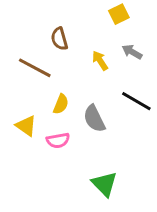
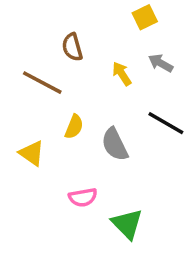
pink semicircle: (58, 140) -> (83, 197), moved

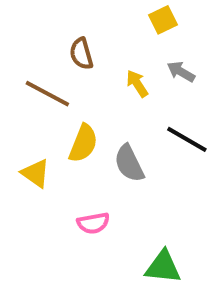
yellow semicircle: (74, 127) -> (83, 143), size x1.4
green triangle: (127, 224) -> (163, 267), moved, turned -40

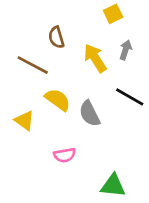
gray arrow: (181, 72) -> (126, 50), turned 78
yellow arrow: (137, 84) -> (95, 58), size x1.5
yellow semicircle: (83, 143) -> (58, 100), turned -76

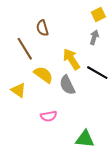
yellow square: (113, 14) -> (98, 15), moved
yellow arrow: (95, 58) -> (71, 59), moved
brown line: (33, 65) -> (25, 49), turned 30

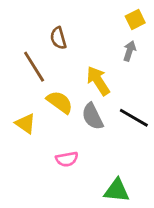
black line: (97, 73) -> (134, 118), moved

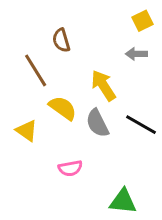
gray arrow: (130, 51) -> (136, 54), turned -108

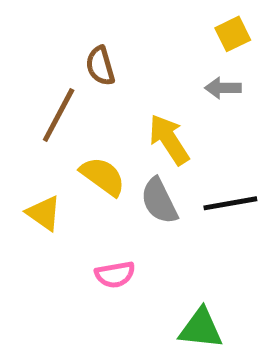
brown line: (36, 70) -> (59, 115), turned 60
black line: (141, 125) -> (230, 203), turned -40

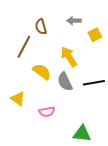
yellow square: (233, 34) -> (95, 35), moved
gray arrow: (223, 88) -> (74, 21), moved
yellow triangle: (44, 213) -> (18, 99), moved

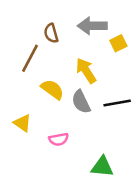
gray arrow: (74, 21) -> (92, 26), size x1.6

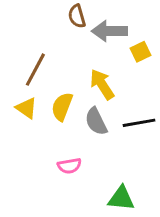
brown semicircle: (51, 33) -> (77, 16), moved
yellow semicircle: (52, 89) -> (62, 107), turned -105
yellow triangle: (22, 123) -> (26, 108), moved

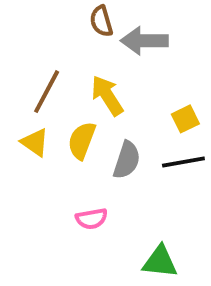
yellow square: (141, 52) -> (185, 119), moved
yellow arrow: (102, 84) -> (107, 95), moved
gray semicircle: (96, 121) -> (127, 160), turned -136

